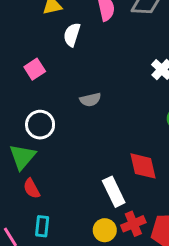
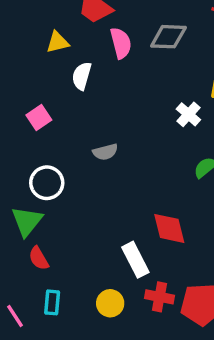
red cross: (133, 224) -> (160, 297), turned 35
yellow circle: (105, 230) -> (110, 303), moved

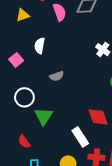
white semicircle: (82, 76) -> (40, 46), moved
green triangle: (27, 221) -> (44, 116), moved

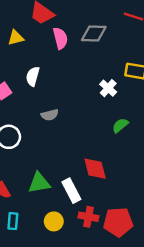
green triangle: (44, 116) -> (39, 183), moved, turned 42

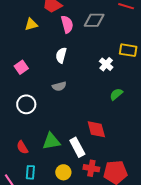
white semicircle: (33, 76) -> (61, 55), moved

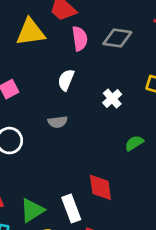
yellow triangle: (31, 24) -> (31, 32), size x1.6
white cross: (106, 64) -> (112, 98), moved
green triangle: (51, 141) -> (32, 210), moved, turned -30

